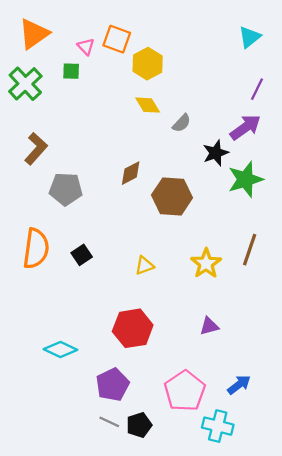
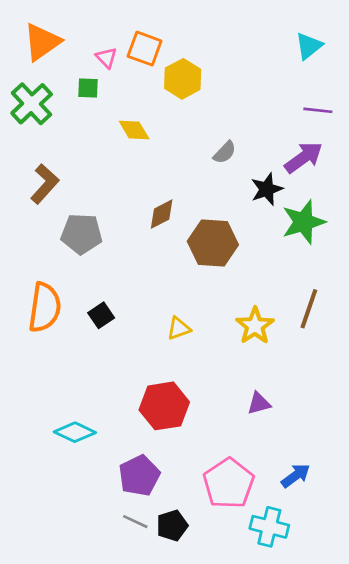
purple line: (257, 89) -> (318, 110), turned 70
yellow diamond: (148, 105) -> (134, 130), moved

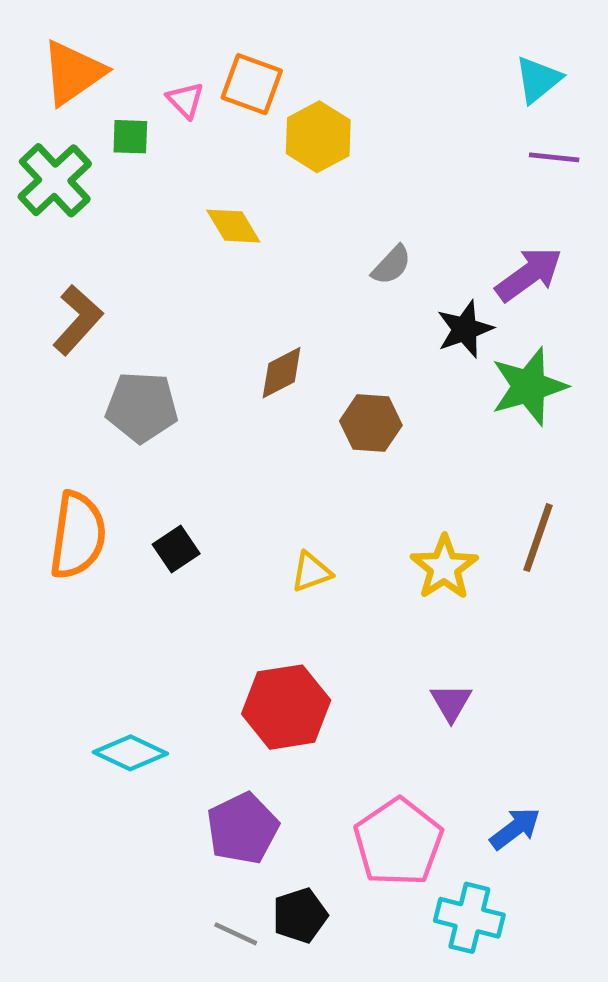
green square: (88, 88) -> (130, 137), moved
purple line: (318, 110) -> (554, 157), moved
brown hexagon: (213, 243) -> (371, 423), size x0.7
purple triangle: (259, 403) -> (451, 702), turned -45
gray line: (135, 522) -> (236, 934), moved

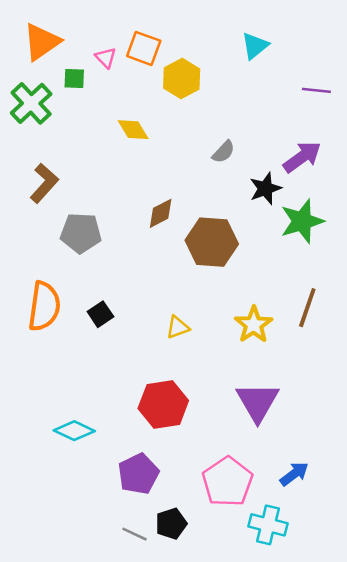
cyan triangle: (538, 79) -> (255, 46), moved
brown hexagon: (371, 423) -> (212, 242), size x1.5
purple triangle: (451, 702) -> (258, 402), size x1.8

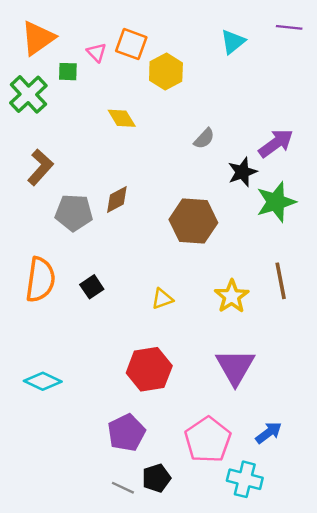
purple line: (316, 90) -> (289, 27), moved
brown diamond: (161, 213) -> (117, 200), moved
brown line: (307, 308) -> (281, 281), turned -30
cyan diamond: (74, 431) -> (43, 381), moved

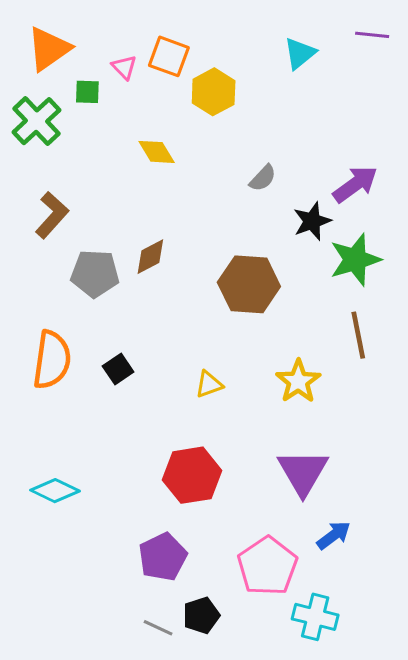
brown line: (281, 281) -> (358, 335), moved
blue arrow: (269, 433) -> (334, 535), moved

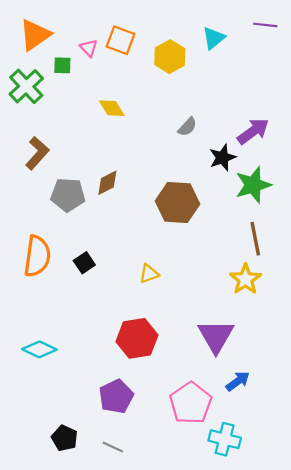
yellow hexagon: (214, 92) -> (170, 57), moved
yellow star: (298, 381) -> (245, 279), moved
black pentagon: (201, 615) -> (65, 438), moved, turned -30

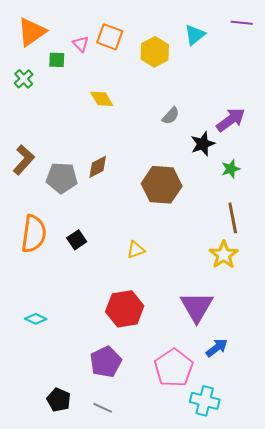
green cross: (26, 86) -> (24, 79), size x0.6
brown L-shape: (37, 153) -> (24, 160), moved
green star: (253, 185) -> (231, 169), size x0.6
cyan diamond: (39, 349) -> (36, 319), size x0.7

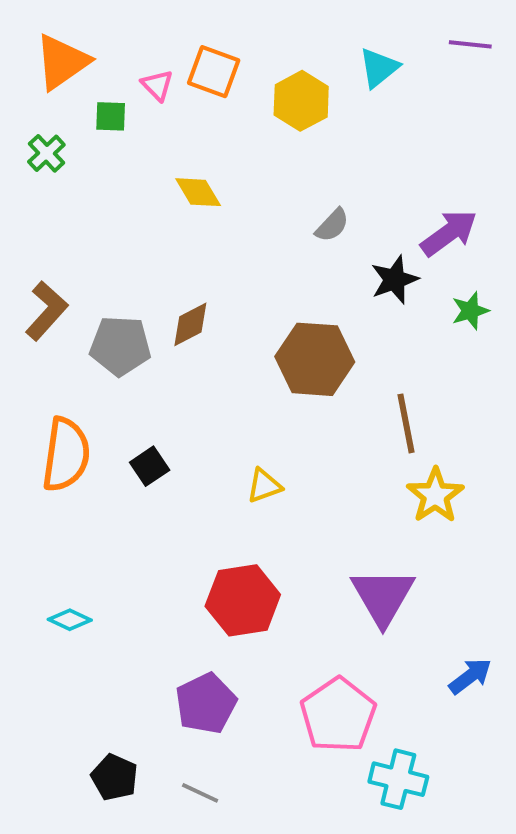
green star: (231, 169) -> (470, 311), moved
brown line: (233, 218) -> (406, 423), moved
blue arrow: (217, 348) -> (470, 676), moved

